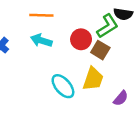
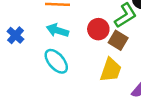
cyan ellipse: (63, 86) -> (56, 61), moved

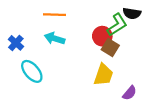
red circle: (98, 29) -> (102, 36), moved
cyan ellipse: (56, 61) -> (32, 71), moved

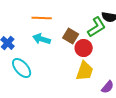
red circle: (102, 36) -> (84, 48), moved
brown square: (110, 48) -> (71, 36), moved

